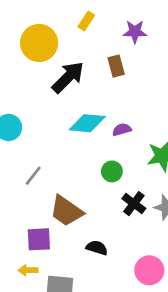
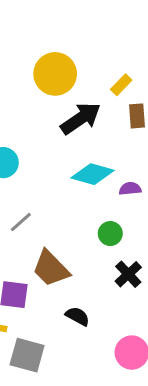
yellow rectangle: (86, 21) -> (121, 85), moved

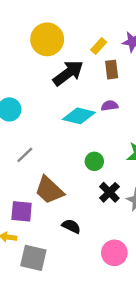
purple semicircle: (130, 189) -> (110, 106), moved

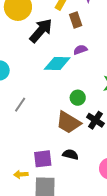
brown trapezoid: (49, 190) -> (68, 122), moved
purple square: (22, 211) -> (43, 159), moved

